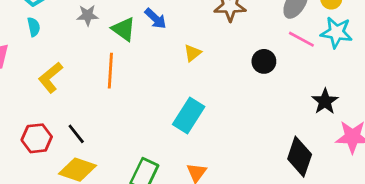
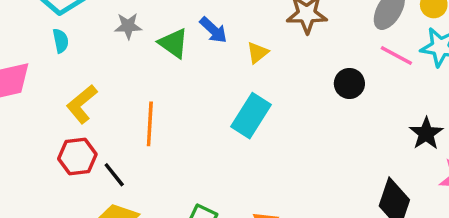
yellow triangle: (193, 53) -> (258, 53), moved
orange line: (110, 71) -> (150, 124), moved
cyan rectangle: (189, 115) -> (251, 116), moved
red hexagon: (37, 138) -> (77, 156), moved

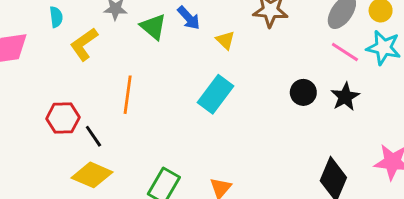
yellow triangle: (258, 53) -> (225, 40), turned -42
black circle: (349, 83) -> (303, 92), moved
yellow L-shape: (82, 104) -> (84, 44), moved
black star: (426, 133) -> (345, 97), moved

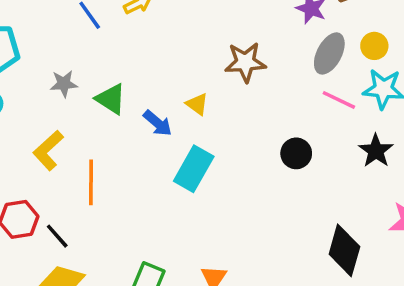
blue arrow: (189, 18) -> (158, 123), moved
yellow L-shape: (84, 44) -> (48, 150), moved
black star: (345, 97) -> (376, 151), moved

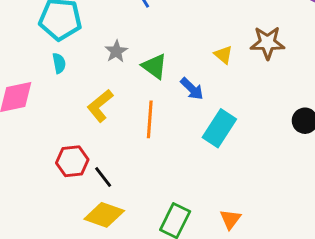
gray star: (64, 84) -> (116, 51), turned -30
yellow triangle: (197, 104) -> (223, 55), moved
orange line: (91, 182) -> (150, 119), moved

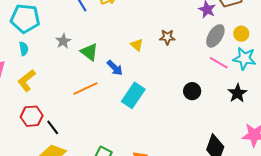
brown star: (267, 43) -> (167, 37), size x0.7
yellow L-shape: (100, 106) -> (27, 81), moved
orange line: (150, 119) -> (85, 88), turned 60

